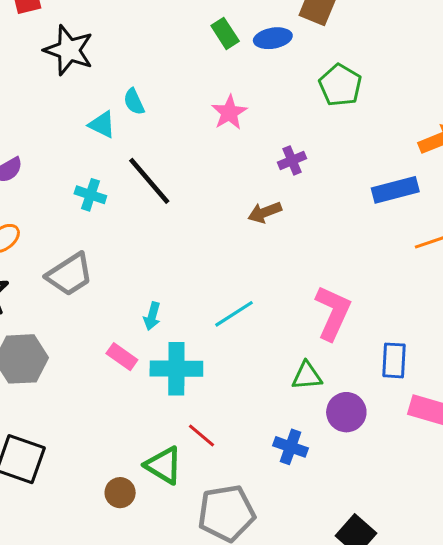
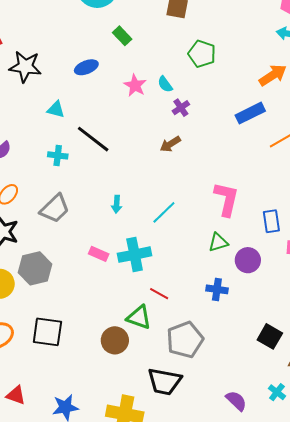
blue ellipse: (273, 38) -> (86, 67), moved
cyan semicircle: (134, 102) -> (165, 84), moved
cyan arrow: (152, 316) -> (117, 204), moved
brown circle: (120, 493) -> (115, 340), size x1.4

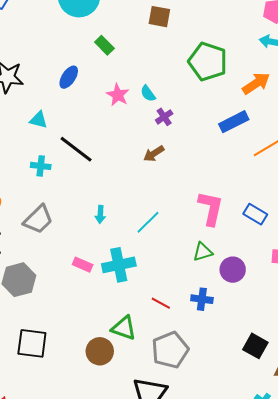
green pentagon: (202, 54) -> (208, 62), moved, size x1.4
blue ellipse: (86, 67) -> (69, 77), turned -35
blue rectangle: (271, 221) -> (255, 214), moved, turned -50
red line: (159, 294) -> (161, 303), moved

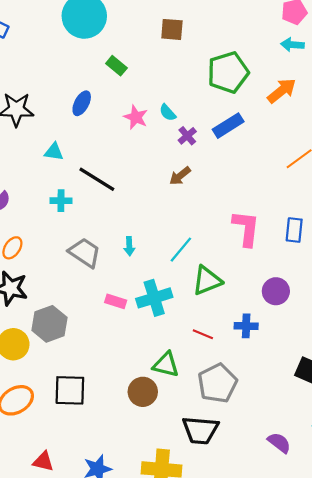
green pentagon: (208, 62) -> (228, 72), turned -30
blue rectangle: (234, 122) -> (228, 126), moved
blue rectangle: (255, 214) -> (294, 230), turned 70
gray trapezoid: (38, 219) -> (85, 253), moved, turned -96
green triangle: (203, 252) -> (207, 281), moved, size x1.4

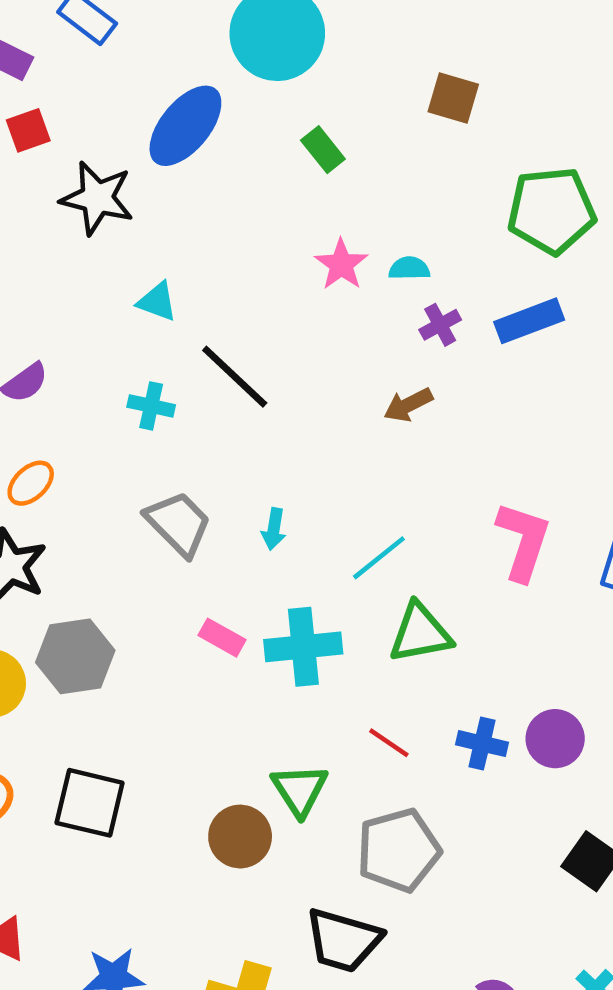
blue ellipse: (82, 103) -> (185, 126), moved, size x1.6
cyan semicircle: (168, 113) -> (409, 268), turned 120
purple circle: (276, 291) -> (555, 739), moved
green triangle: (166, 365) -> (300, 790), turned 32

